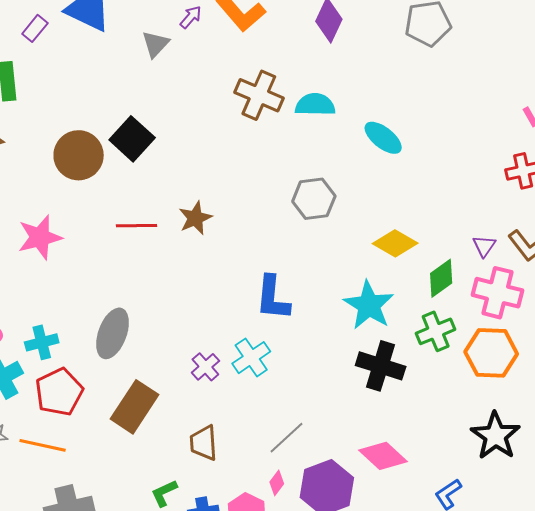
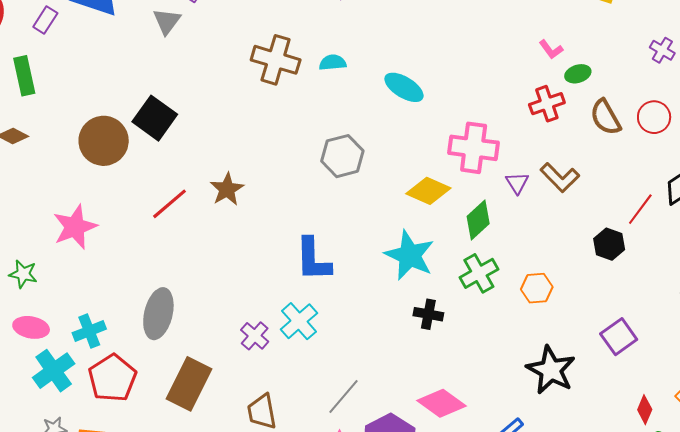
cyan semicircle: (315, 105) -> (333, 63), size x0.7
red line: (137, 226) -> (169, 204), turned -33
pink cross: (498, 293) -> (474, 148), moved
orange hexagon: (491, 353) -> (537, 288), size x0.6
black cross: (381, 366) -> (428, 314), size x0.6

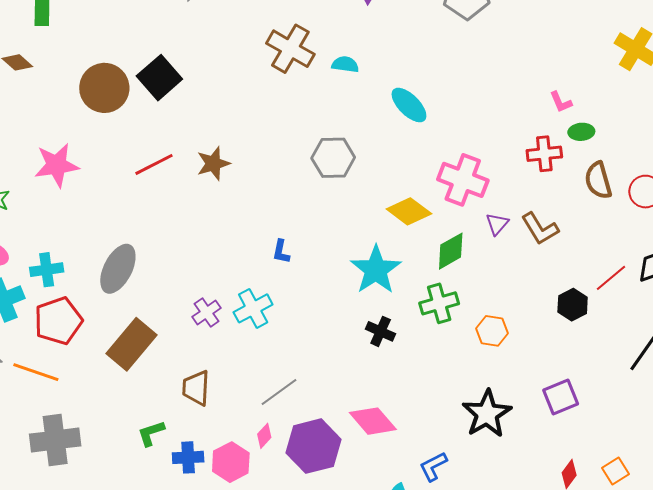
blue L-shape: (313, 259) -> (281, 252), size x0.5

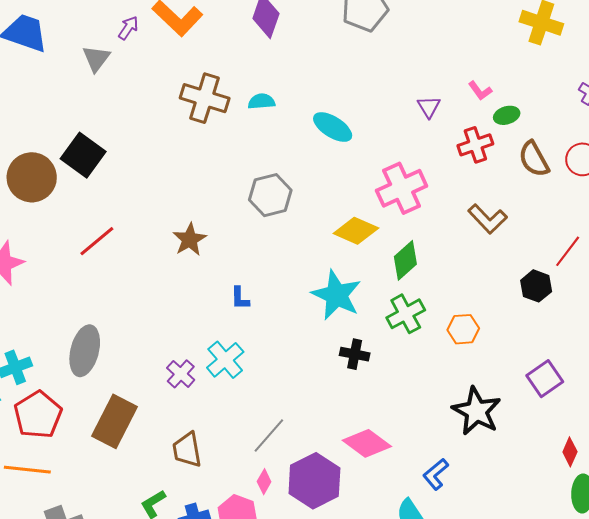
brown star: (213, 164) -> (190, 239), moved
pink cross: (463, 180) -> (402, 188), turned -33
purple triangle: (497, 224) -> (429, 107), moved

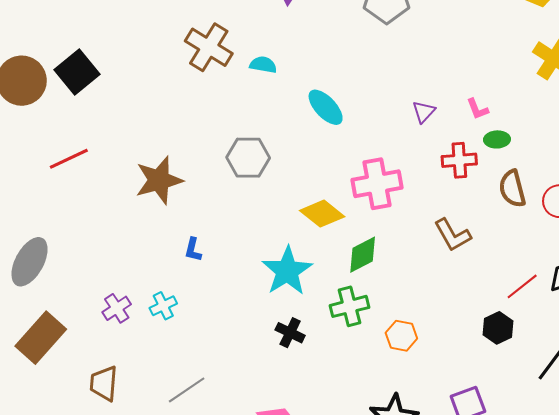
brown star: (190, 239) -> (159, 180), size x1.4
black hexagon: (536, 286) -> (498, 328), moved
cyan cross: (225, 360) -> (163, 306), size x0.7

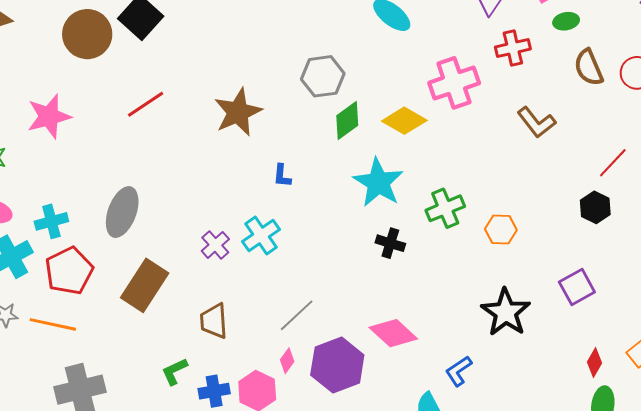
red cross: (459, 160) -> (513, 48), moved
green diamond: (363, 255) -> (347, 121), moved
cyan cross: (163, 306) -> (261, 235), size x1.4

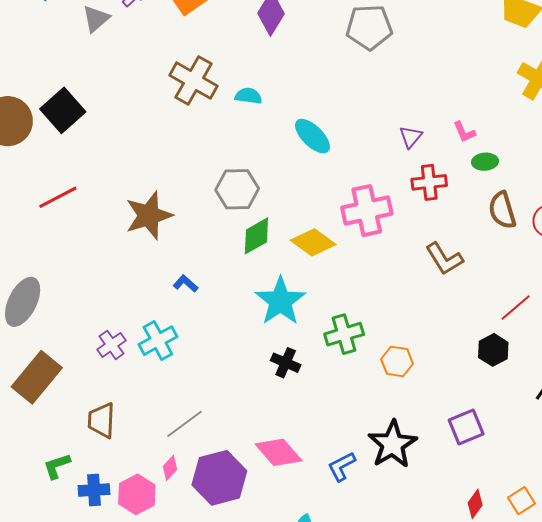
blue L-shape: (282, 176) -> (186, 284), turned 120
blue L-shape: (459, 371) -> (342, 466), moved

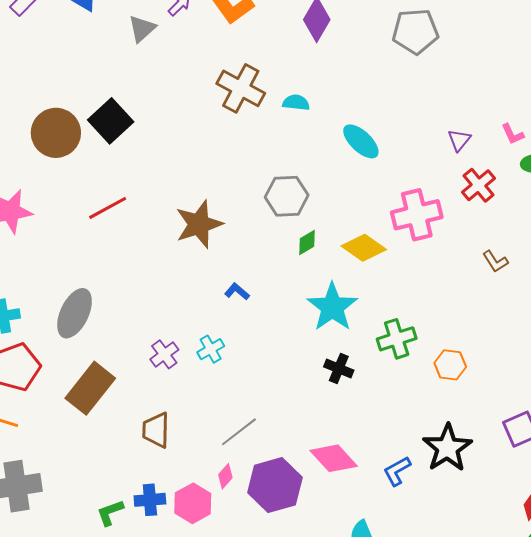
red cross: (429, 182) -> (479, 185), turned -32
green diamond: (256, 236) -> (307, 242), size x0.7
brown L-shape: (444, 259) -> (495, 261), size x0.7
cyan cross: (158, 341) -> (211, 349), size x0.7
green L-shape: (57, 466) -> (110, 513), moved

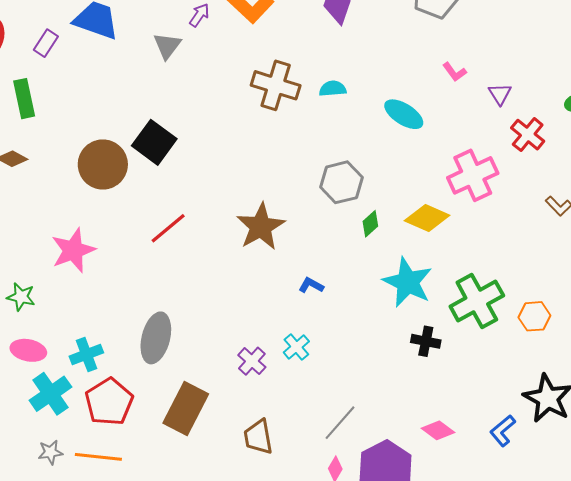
pink L-shape: (513, 134) -> (455, 72), moved
green cross: (397, 339) -> (477, 301), size x1.4
pink diamond: (334, 458) -> (438, 430), size x0.7

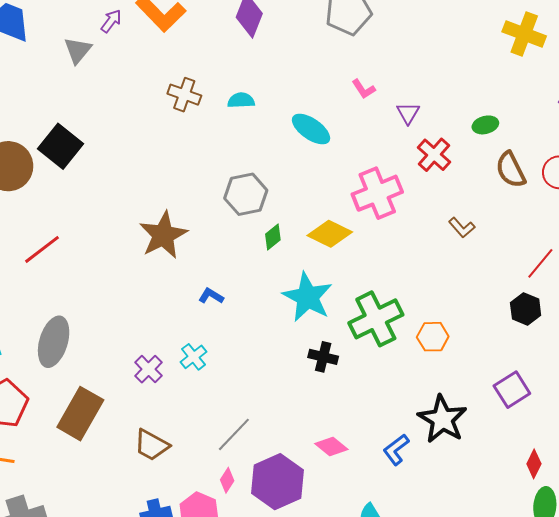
brown cross: (276, 85) -> (184, 95), size x0.7
red line: (168, 228) -> (42, 249), moved
brown trapezoid: (258, 437) -> (152, 445), turned -54

